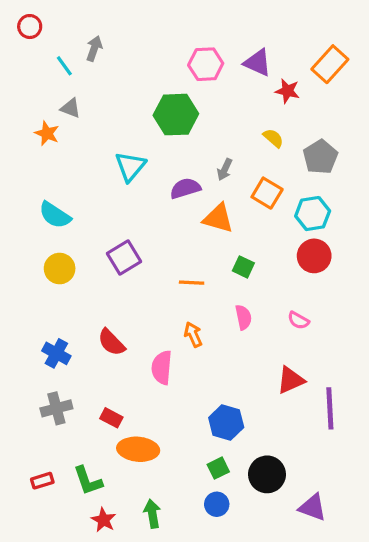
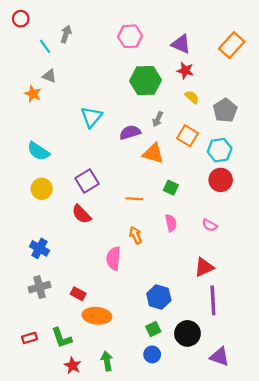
pink hexagon: (206, 64) -> (130, 36), moved
red star: (287, 91) -> (185, 71), moved
green hexagon: (176, 115) -> (146, 81), moved
red semicircle: (111, 342) -> (81, 214), moved
purple line: (330, 408) -> (213, 300), moved

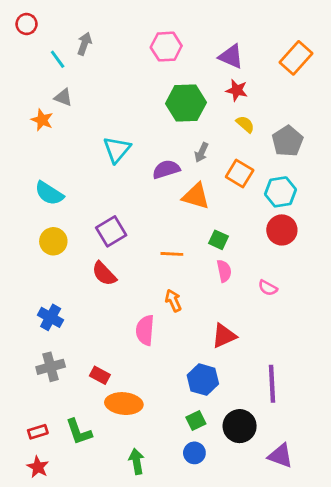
pink semicircle: (171, 223) -> (224, 271), moved
red triangle: (204, 267) -> (224, 336), moved
red star: (73, 365) -> (38, 467), moved

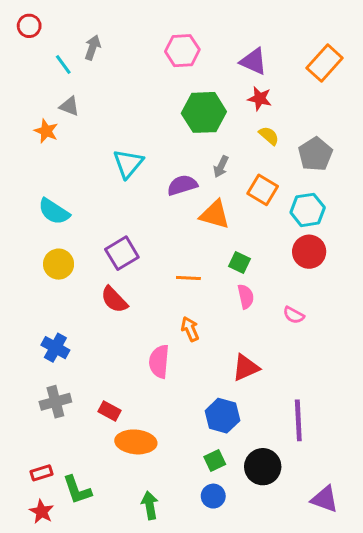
green L-shape: (79, 432) -> (77, 490), moved
purple triangle: (280, 456) -> (325, 499), moved

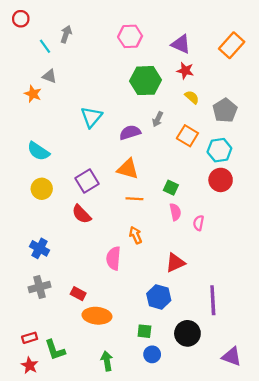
orange triangle: (215, 215) -> (128, 169), moved
pink semicircle: (294, 315) -> (198, 223), moved, turned 72
green square: (215, 460) -> (144, 331), moved, turned 32

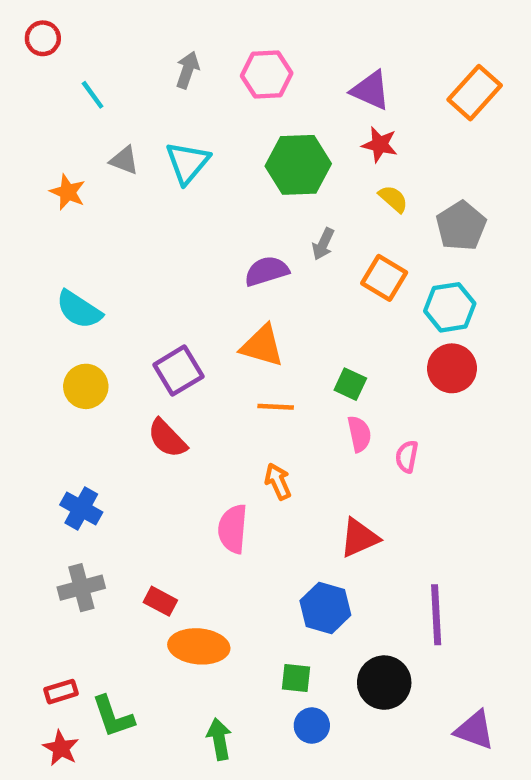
gray arrow: (66, 34) -> (188, 70), moved
gray triangle: (49, 76) -> (124, 160), moved
cyan triangle: (91, 117) -> (188, 163), moved

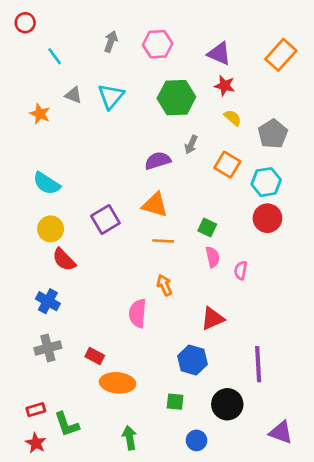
red semicircle: (167, 438) -> (64, 260), moved
blue circle: (312, 726) -> (196, 440), moved

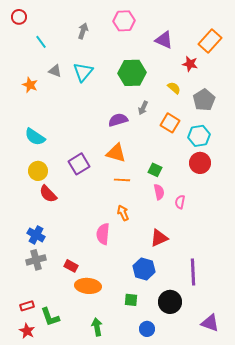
pink hexagon: (158, 44) -> (124, 21), moved
red star: (225, 86) -> (190, 64), moved
blue cross: (48, 301) -> (36, 235), moved

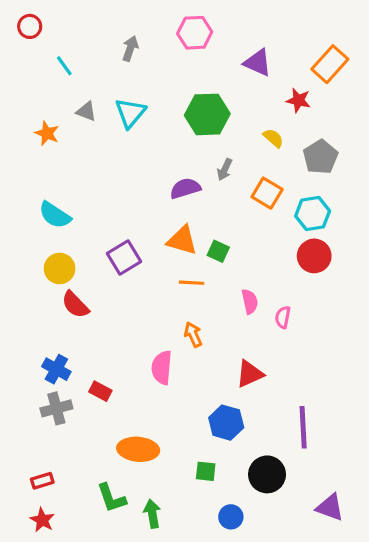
green square: (155, 170) -> (218, 251), moved
red rectangle: (71, 266) -> (100, 391), moved
green L-shape: (50, 317) -> (111, 498), moved

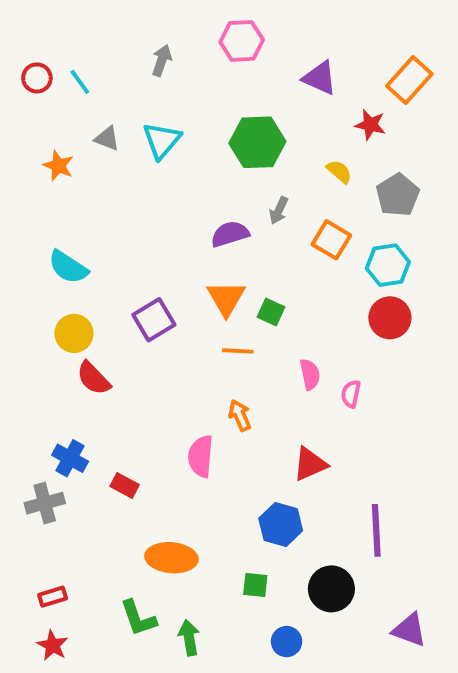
red circle: (30, 26) -> (37, 78), moved
orange triangle: (182, 240) -> (226, 298), turned 44
gray cross: (56, 408) -> (45, 503), moved

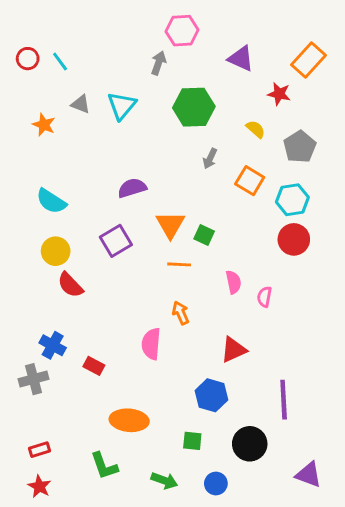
gray arrow: (162, 60) -> (159, 63), moved
purple semicircle: (230, 234) -> (132, 188), moved
green arrow: (189, 638) -> (164, 481), moved, turned 120

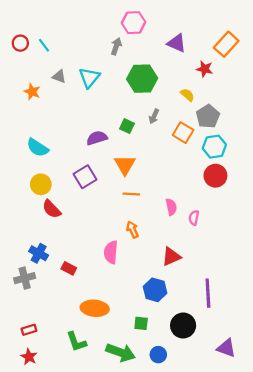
gray pentagon: (300, 147) -> (208, 116), moved
green square: (204, 235) -> (127, 126), moved
green arrow: (164, 481) -> (121, 352), size x1.5

